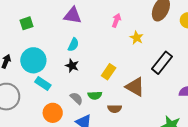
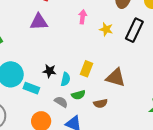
cyan semicircle: (73, 45) -> (66, 79), moved
black rectangle: (162, 63) -> (134, 30), moved
cyan rectangle: (43, 84) -> (31, 88), moved

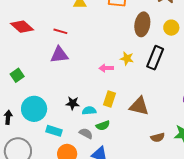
pink arrow: (83, 17) -> (106, 68), moved, turned -96
cyan semicircle: (66, 79) -> (89, 111), turned -104
cyan rectangle: (31, 88) -> (54, 131), moved
brown semicircle: (100, 103) -> (158, 137), moved

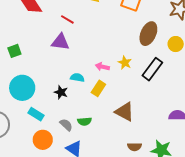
yellow rectangle: (109, 99) -> (98, 88), moved
cyan semicircle: (89, 111) -> (77, 78), moved

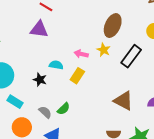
brown ellipse: (148, 34) -> (113, 26), moved
brown triangle: (124, 112) -> (123, 101), moved
green semicircle: (85, 121) -> (64, 109), turned -40

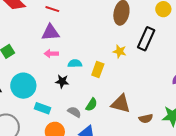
yellow star: (104, 50) -> (120, 51), moved
pink arrow: (81, 54) -> (51, 54), moved
brown triangle: (123, 101) -> (121, 104), moved

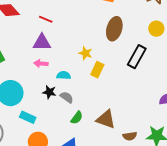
yellow star: (120, 51) -> (85, 53), moved
yellow rectangle: (98, 69) -> (97, 70), moved
gray semicircle: (74, 112) -> (67, 97), moved

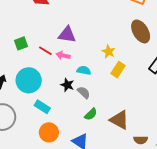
red line: (46, 19) -> (45, 51), moved
brown ellipse: (114, 29) -> (141, 31), turned -55

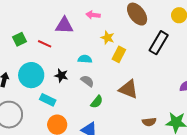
pink arrow: (63, 55) -> (93, 15), moved
black star: (67, 85) -> (61, 76), moved
brown triangle: (119, 120) -> (129, 89), moved

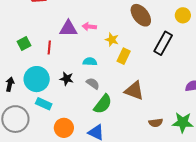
pink arrow: (93, 15) -> (89, 27), moved
red line: (45, 44) -> (49, 47), turned 72
cyan rectangle: (48, 100) -> (44, 104), moved
green semicircle: (97, 102) -> (103, 104), size x1.5

